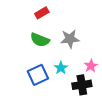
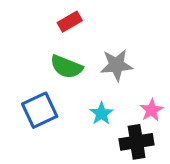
blue square: (38, 75) -> (40, 110), moved

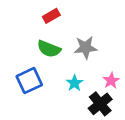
black cross: (137, 142) -> (100, 104), turned -30

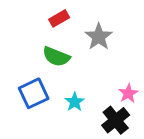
gray star: (86, 48) -> (99, 37), moved, turned -30
cyan star: (75, 83) -> (75, 102), moved

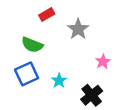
green semicircle: (56, 57) -> (32, 45), moved
pink star: (128, 93) -> (103, 62), moved

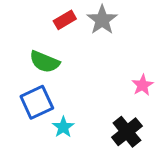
gray star: (78, 29) -> (102, 20), moved
cyan star: (59, 81) -> (63, 127), moved

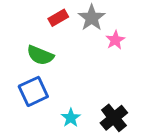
pink star: (142, 85) -> (115, 40), moved
cyan star: (63, 127) -> (71, 118), moved

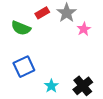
green semicircle: (40, 55) -> (21, 28), moved

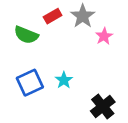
cyan star: (51, 86) -> (64, 80), moved

